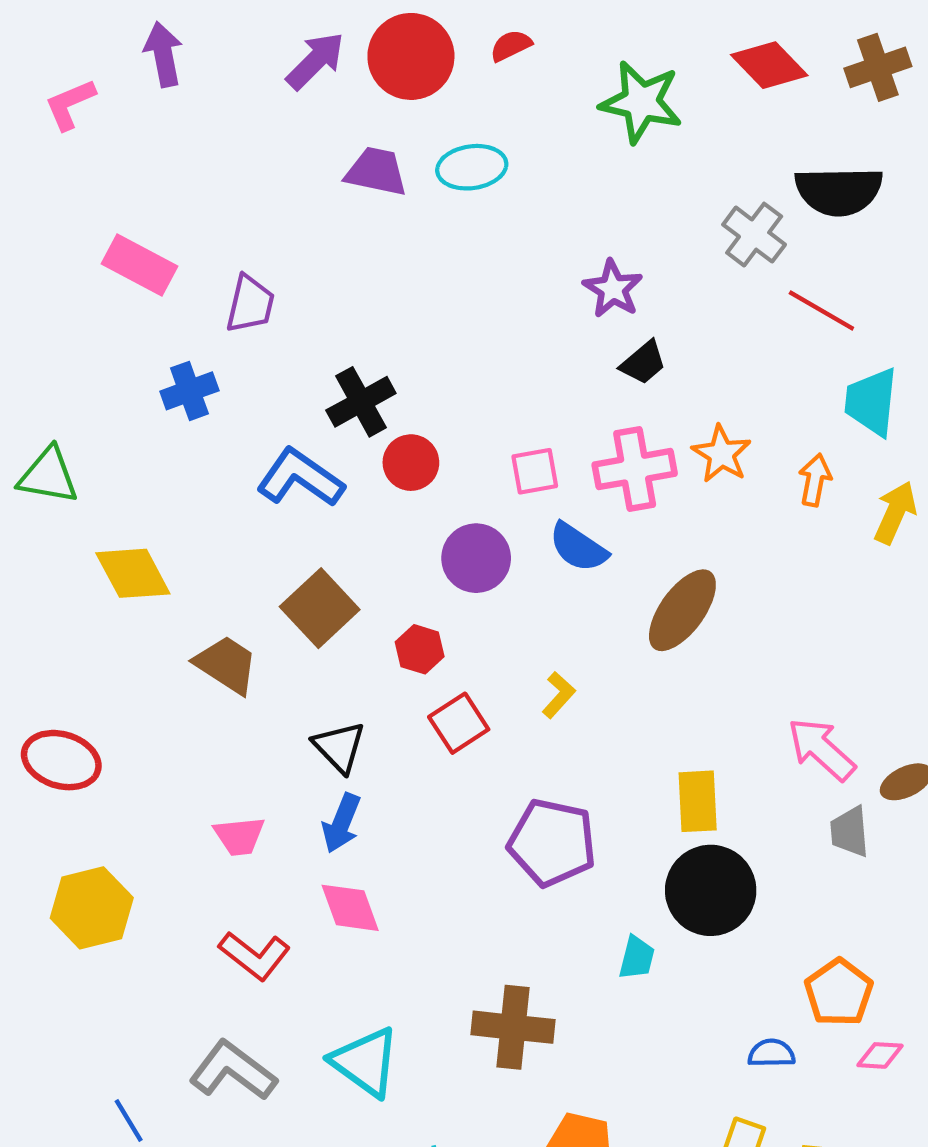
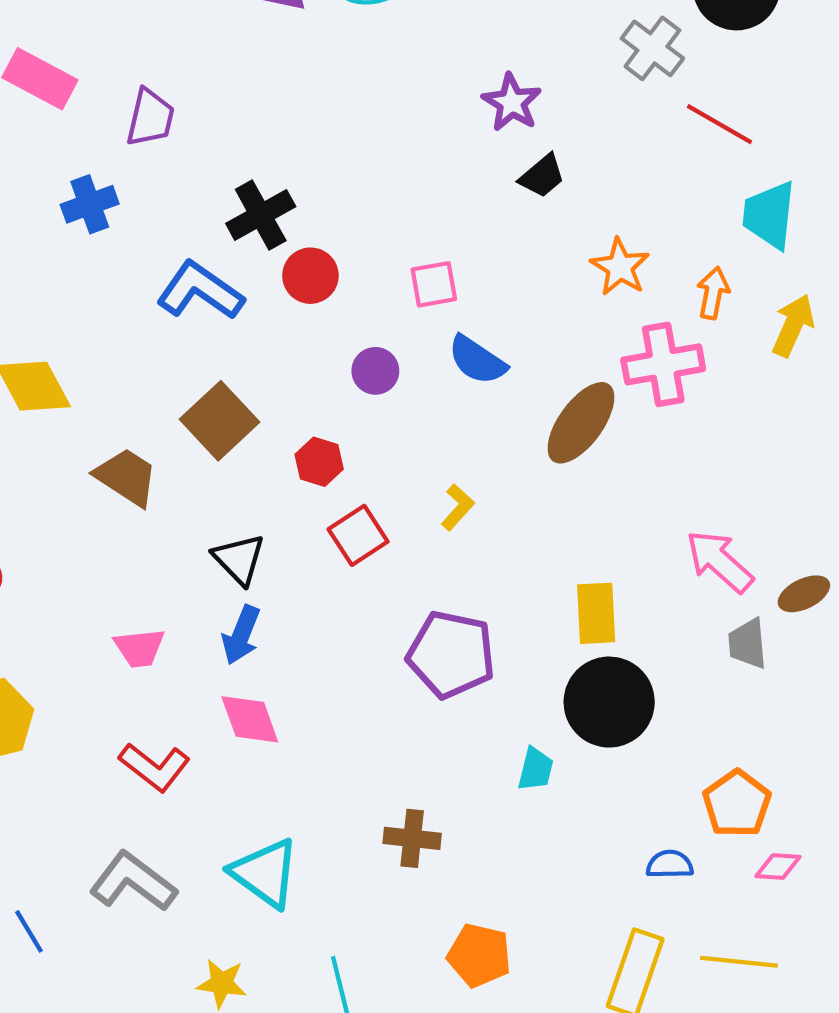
pink cross: (635, 469) -> (663, 364), moved
purple circle: (476, 558) -> (375, 371), size x0.7
brown cross: (513, 1027) -> (412, 838), size x0.7

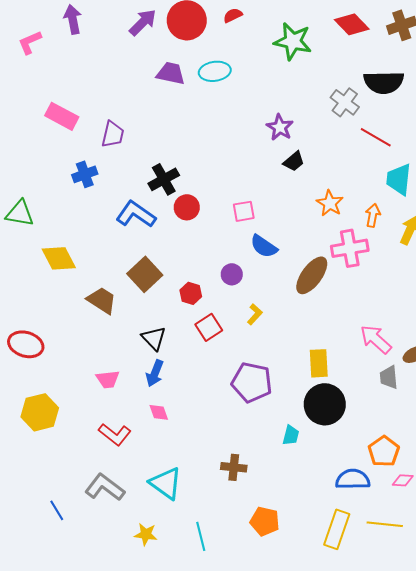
purple circle: (375, 371) -> (232, 274), moved
pink diamond: (250, 719) -> (159, 412), size x0.7
blue semicircle: (670, 864) -> (353, 479), size x1.6

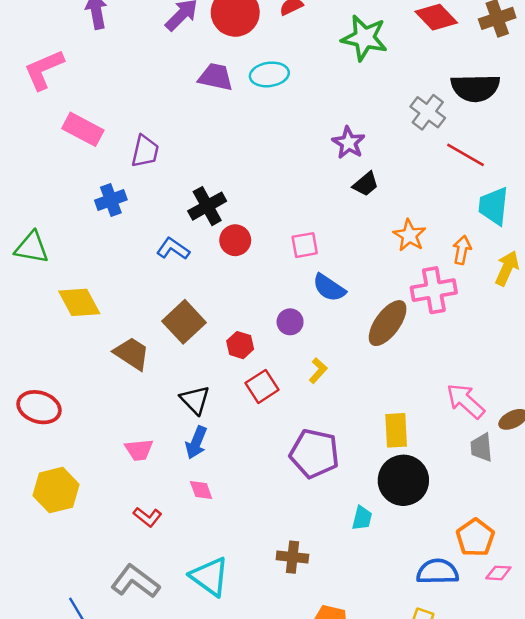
pink L-shape: (30, 42) -> (44, 70), moved, size x1.4
blue L-shape: (136, 214) -> (173, 249), size x0.7
red L-shape: (115, 434) -> (147, 517), size x0.7

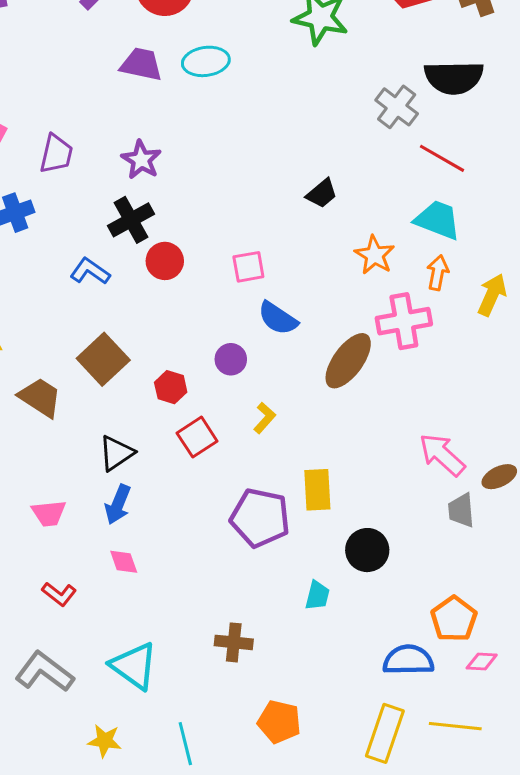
purple star: (349, 143) -> (141, 160), moved
cyan trapezoid: (494, 206) -> (438, 220), moved, turned 105
black triangle: (195, 400) -> (116, 453), turned 40
yellow rectangle: (396, 430) -> (317, 490), moved
black circle: (403, 480) -> (367, 550), size x0.7

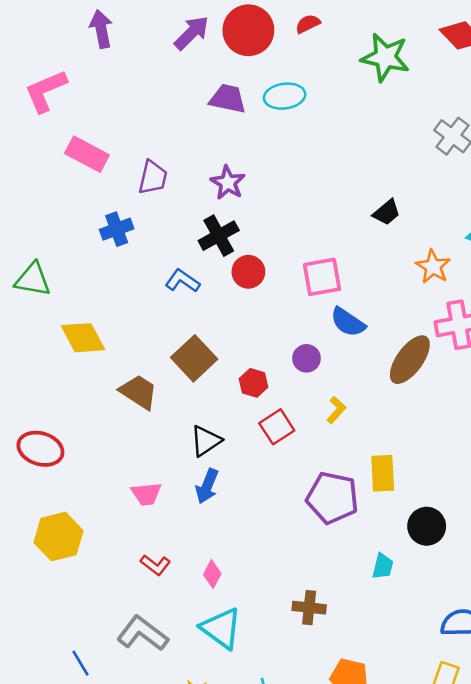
pink square: (248, 267) -> (322, 277), size x1.4
pink diamond: (124, 562) -> (212, 574), moved, turned 48

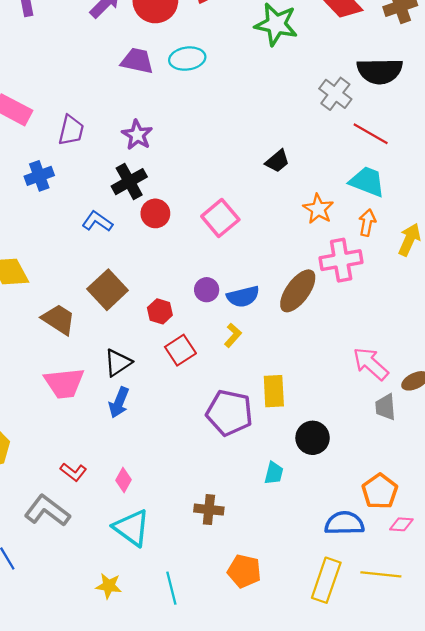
pink square: (322, 277) -> (220, 218), turned -30
blue semicircle: (348, 322) -> (243, 297), moved, turned -48
pink trapezoid: (146, 494) -> (64, 383), moved, size x1.5
gray L-shape: (142, 633) -> (47, 511), moved

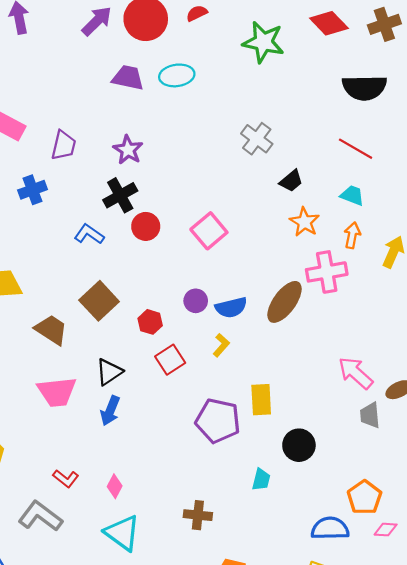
gray cross: (335, 94) -> (257, 139), moved
black trapezoid: (277, 161) -> (291, 181), moved
cyan trapezoid: (367, 182) -> (352, 195), size x0.7

